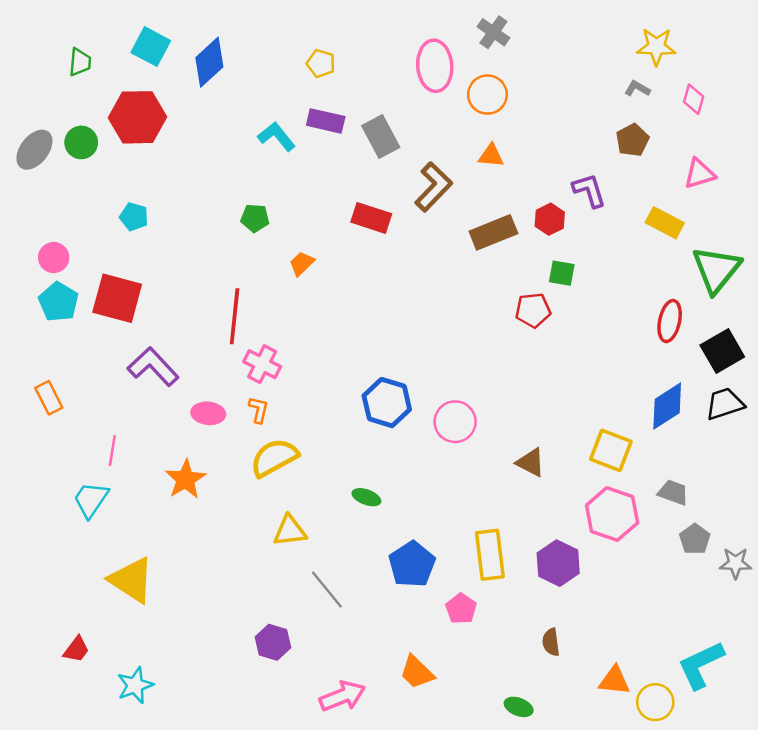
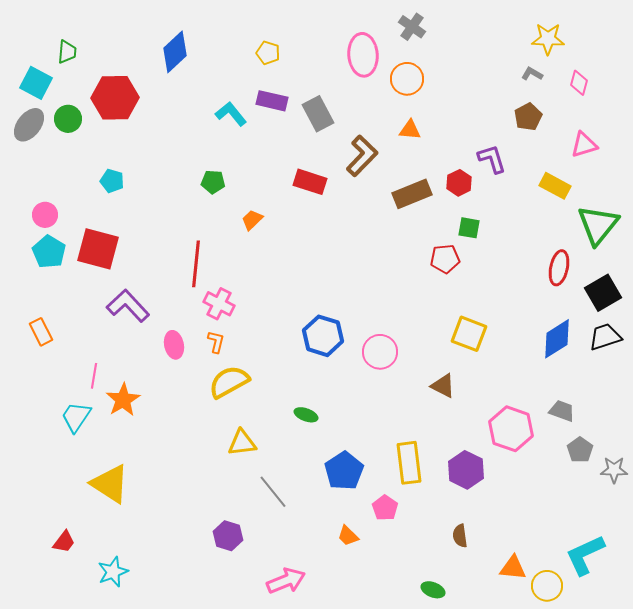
cyan square: (151, 47) -> (36, 83), moved
pink ellipse: (208, 413) -> (174, 345), turned 72
yellow square: (611, 450) -> (469, 334), moved
orange star: (185, 479) -> (123, 400), moved
orange trapezoid: (417, 672) -> (348, 536), moved, size x0.7

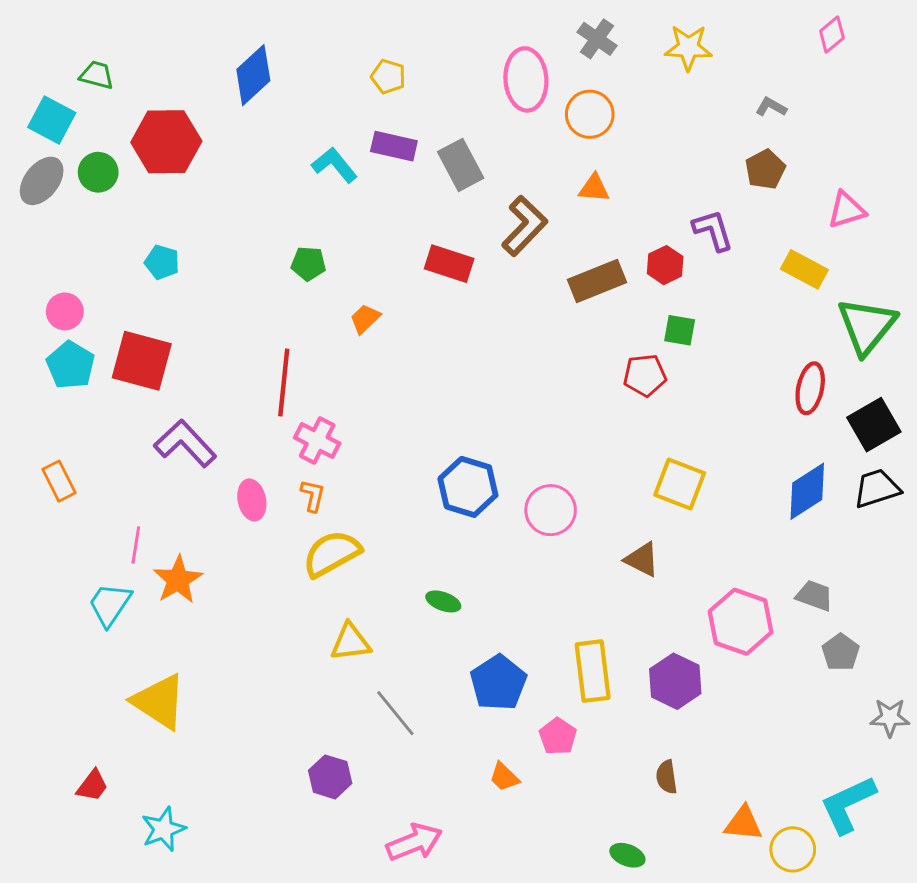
yellow star: (548, 39) -> (688, 48), moved
green trapezoid: (67, 52) -> (97, 75), turned -80
pink diamond: (579, 83) -> (832, 34), moved, turned 35
gray star: (614, 470) -> (890, 717), moved

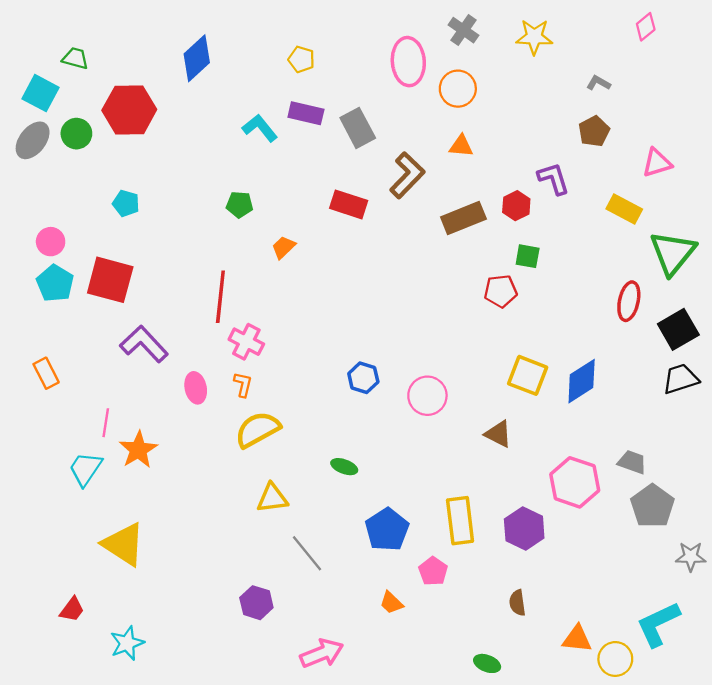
blue hexagon: (468, 487) -> (363, 378), size x0.7
blue diamond: (807, 491) -> (582, 381), moved
gray pentagon: (841, 652) -> (652, 506), size x1.5

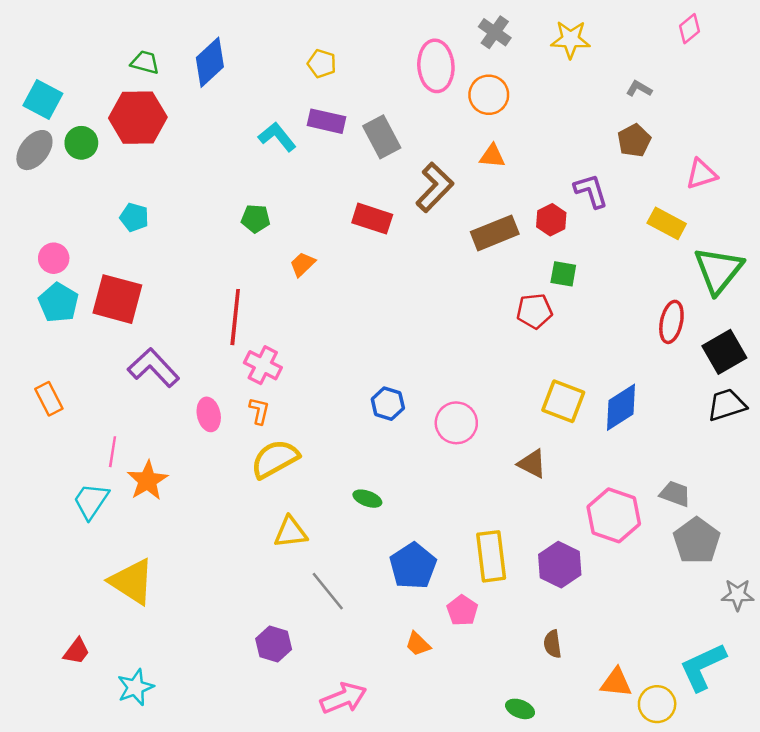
green trapezoid: (75, 58) -> (145, 62), moved

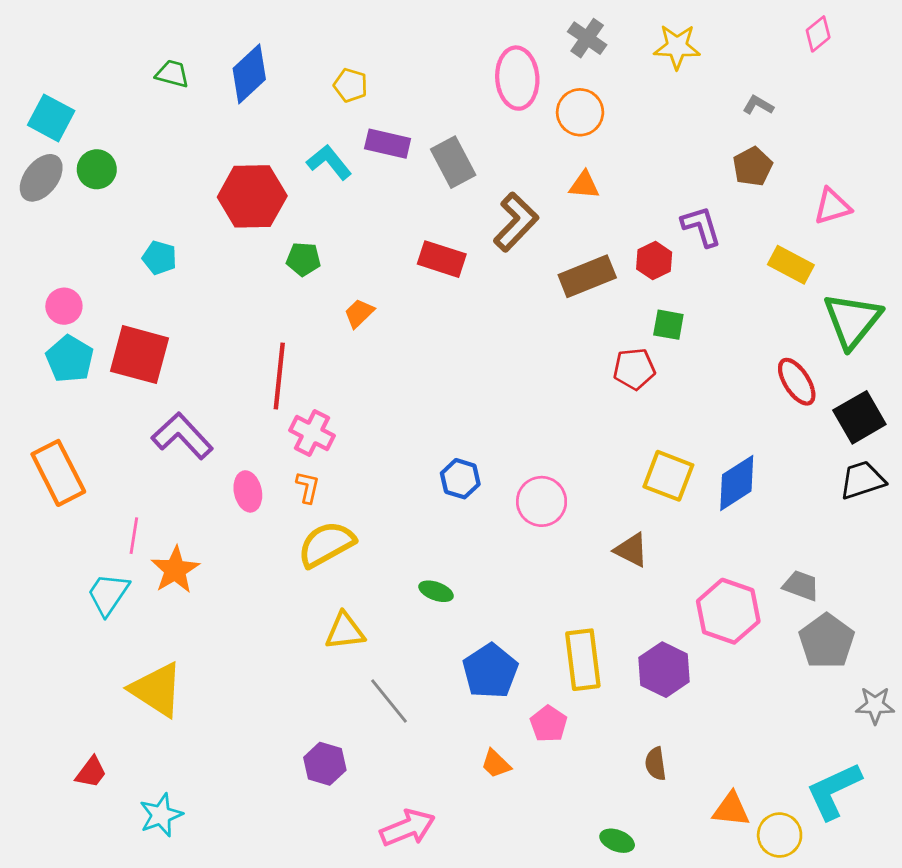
yellow pentagon: (322, 63) -> (351, 85), moved
red hexagon: (138, 118) -> (252, 196), moved
red ellipse: (671, 322) -> (797, 382), turned -45
orange rectangle: (49, 399) -> (58, 473), size x1.6

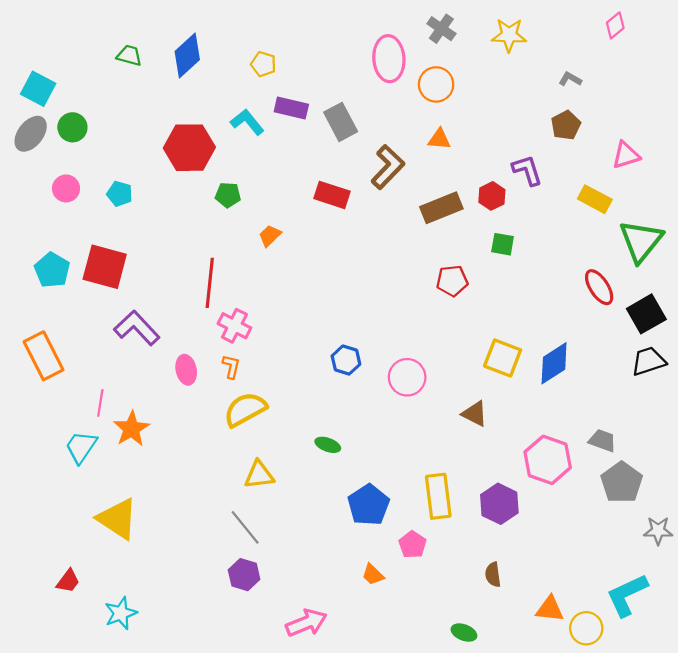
pink circle: (64, 306) -> (66, 188), moved
red pentagon: (634, 369) -> (452, 281), moved
gray line: (389, 701) -> (245, 527), moved

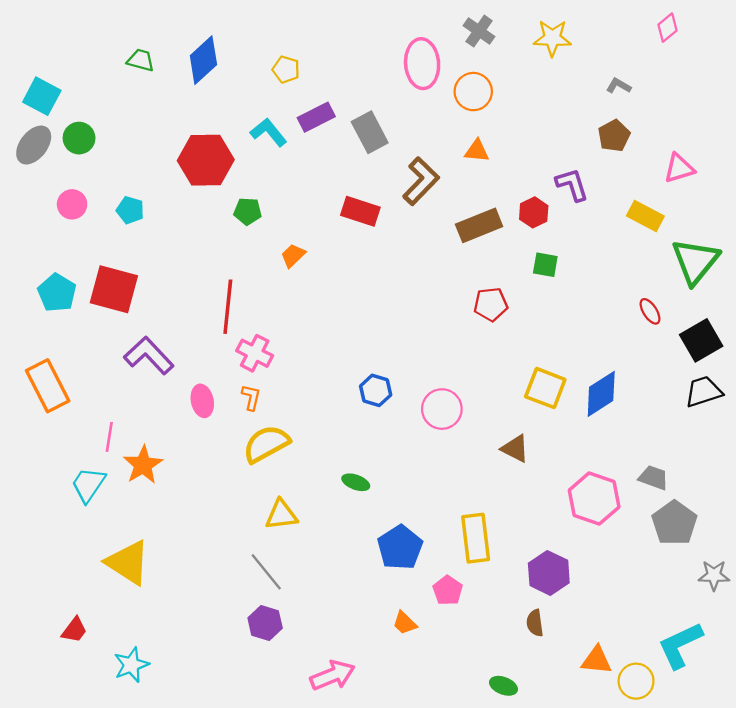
purple rectangle: (291, 108) -> (316, 117), turned -40
red ellipse: (599, 287) -> (650, 311), size x0.7
purple hexagon: (499, 504) -> (549, 573), moved

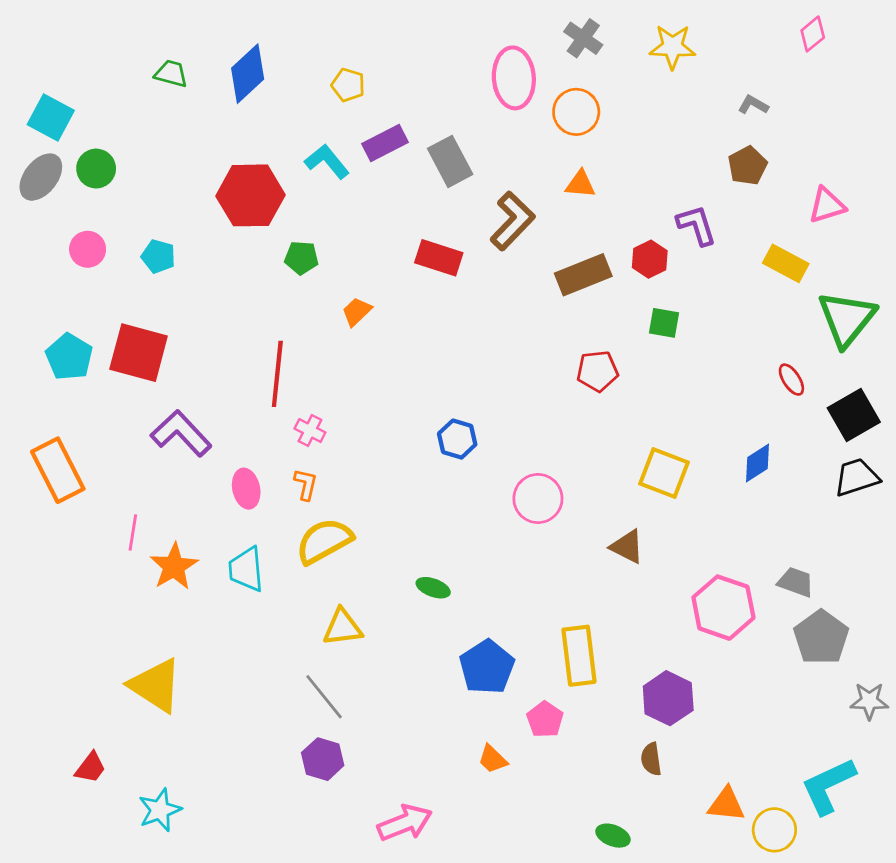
pink cross: (255, 353) -> (310, 431), size x0.7
blue hexagon: (376, 390) -> (457, 439), moved
blue diamond: (601, 394) -> (757, 463), moved, size x0.7
cyan trapezoid: (88, 485) -> (246, 569), moved, turned -39

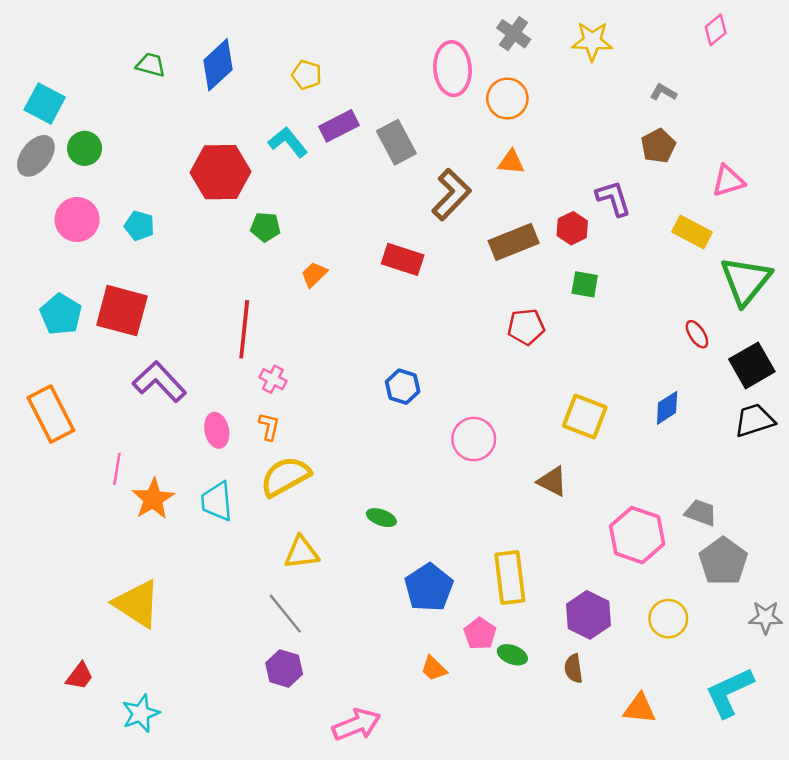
pink circle: (88, 249) -> (77, 219), size x1.4
red rectangle: (439, 258) -> (403, 259), moved
yellow circle: (774, 830) -> (668, 619), moved
green ellipse: (613, 836) -> (512, 655), moved

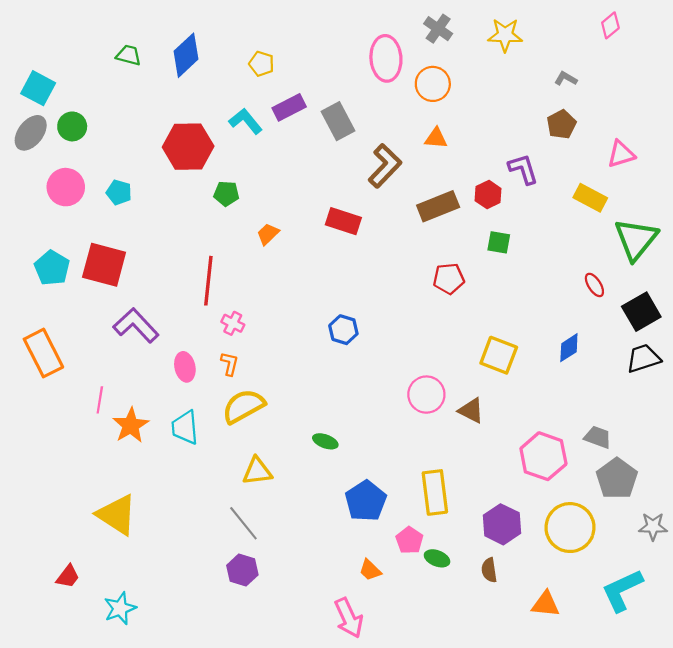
pink circle: (474, 439) -> (426, 395), moved
yellow circle: (668, 619) -> (570, 528), size x1.5
pink arrow: (356, 725) -> (349, 618), moved, turned 87

